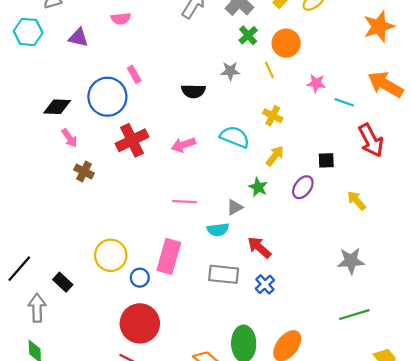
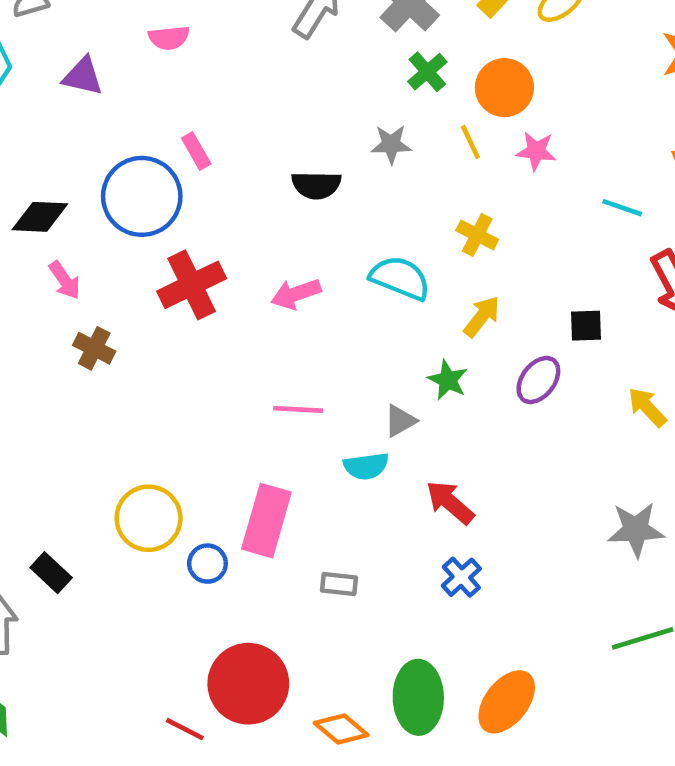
pink star: (316, 83) -> (536, 151), moved
gray rectangle: (224, 274) -> (339, 584), moved, size x0.6
red circle: (140, 323) -> (248, 684), moved

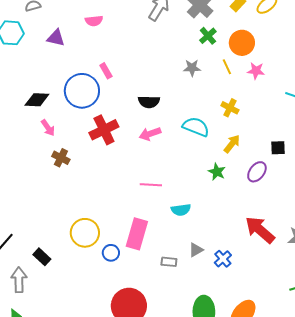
black semicircle: (316, 185) -> (149, 102), moved
gray triangle: (400, 421) -> (196, 250), moved
red arrow: (450, 502) -> (260, 230), moved, size x1.4

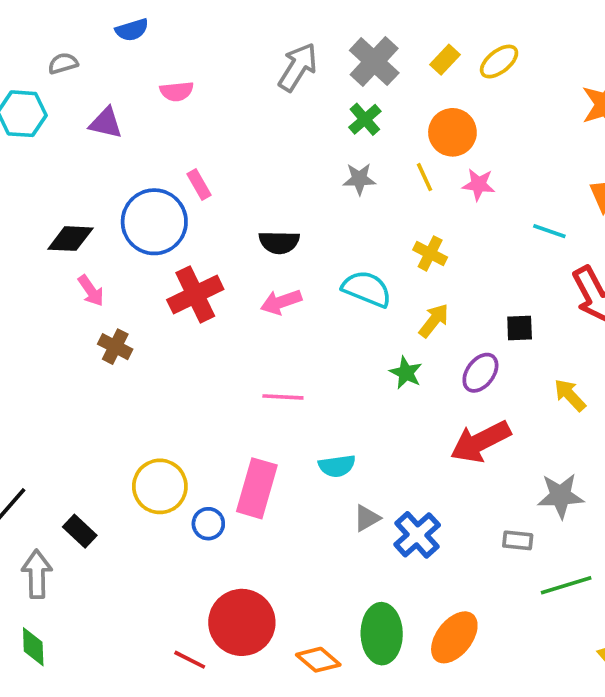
green cross: (208, 36) -> (365, 119), moved
cyan semicircle: (181, 210) -> (337, 466), moved
red arrow: (260, 230) -> (480, 442), moved, turned -68
blue cross: (223, 259) -> (417, 535), size x1.4
gray rectangle: (169, 262) -> (518, 540), moved

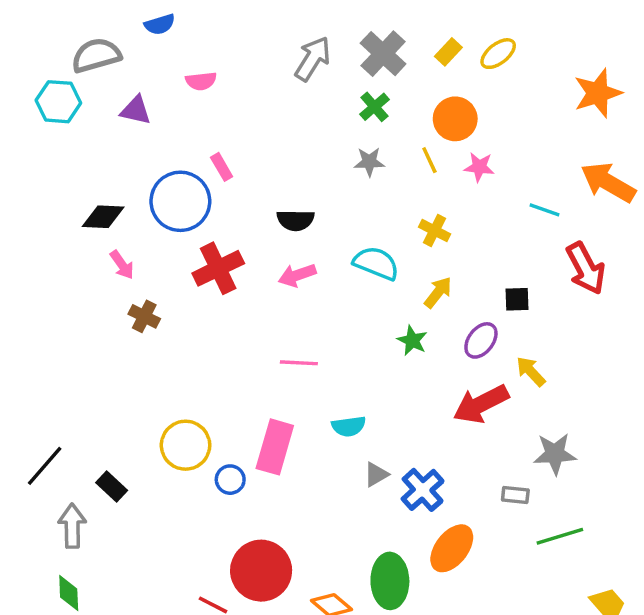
gray semicircle: (63, 63) -> (96, 55), size x1.8
yellow arrow: (570, 395) -> (531, 371), moved
orange ellipse: (454, 637) -> (452, 548), moved

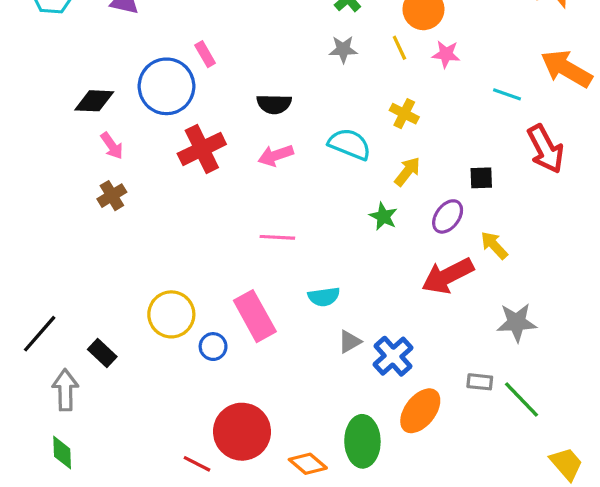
brown cross: (144, 316) -> (112, 196), moved, turned 32
pink rectangle: (275, 447) -> (255, 316), turned -45
gray rectangle: (515, 495) -> (480, 382), moved
green line: (560, 536) -> (521, 400), turned 63

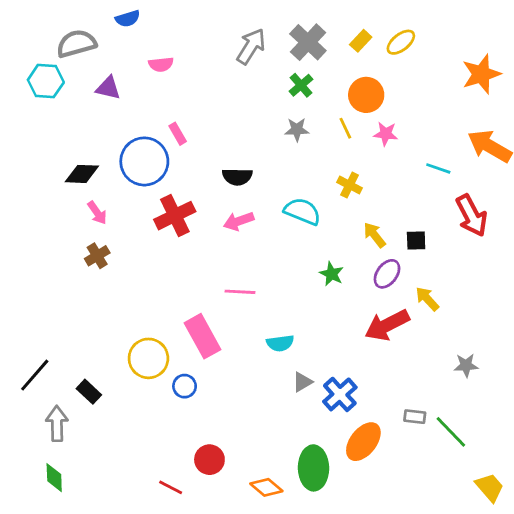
yellow arrow: (407, 171) -> (375, 235), moved, turned -76
pink rectangle: (255, 316) -> (203, 336), moved
gray star: (517, 322) -> (466, 365), moved, size x0.7
red circle: (242, 432) -> (209, 460), size x0.6

